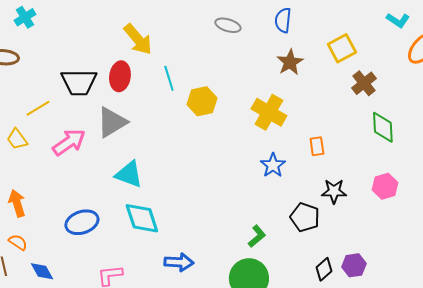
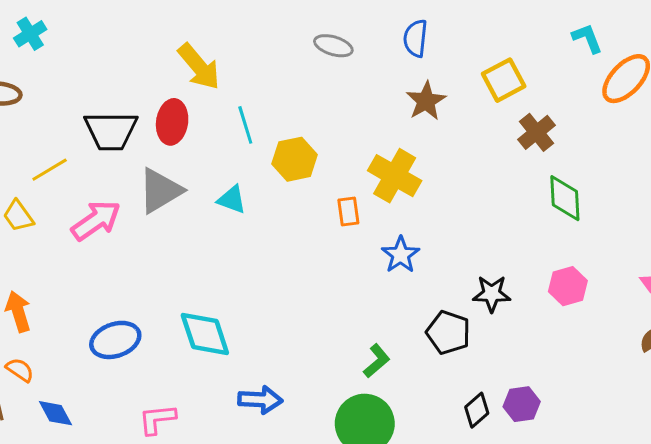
cyan L-shape: (398, 20) -> (587, 38), turned -145
orange rectangle: (317, 146) -> (348, 212), moved
cyan triangle: (129, 174) -> (232, 200), moved, size x0.7

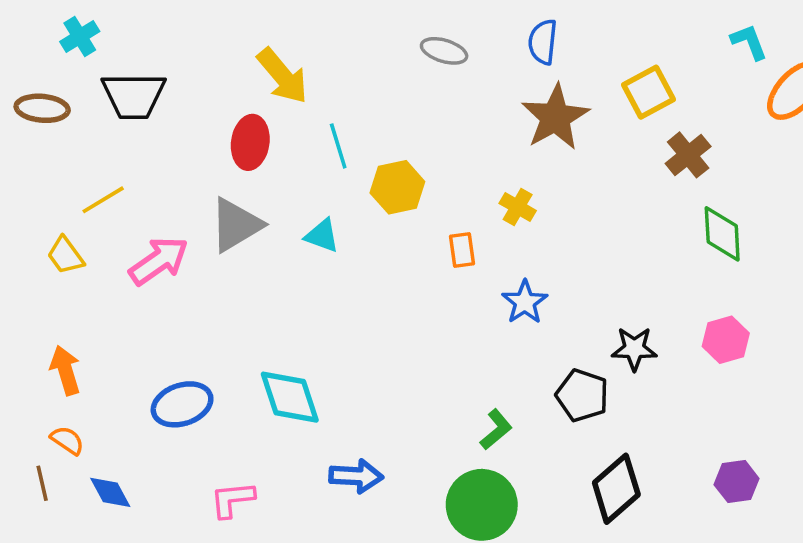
brown star: (426, 101) -> (555, 117), size x1.4
black trapezoid: (111, 131) -> (134, 96), moved
yellow cross: (395, 176) -> (518, 207), size x0.6
purple hexagon: (522, 404) -> (737, 482), moved
black diamond: (477, 410) -> (616, 489), size x1.6

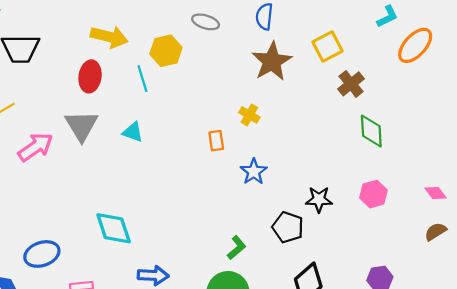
cyan L-shape: (749, 42) -> (387, 17), turned 85
yellow arrow: (283, 76) -> (109, 37), turned -36
yellow hexagon: (397, 187) -> (166, 51), moved
gray triangle: (236, 225) -> (81, 126), turned -30
blue ellipse: (182, 404) -> (42, 254), moved

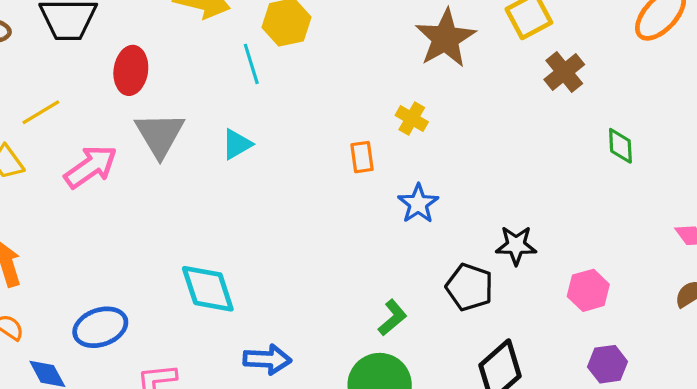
red ellipse: (90, 76) -> (131, 70), moved
green diamond: (371, 131) -> (620, 146), moved, size x0.7
cyan triangle: (133, 132) -> (237, 144), turned -50
pink hexagon: (373, 194) -> (588, 290), moved

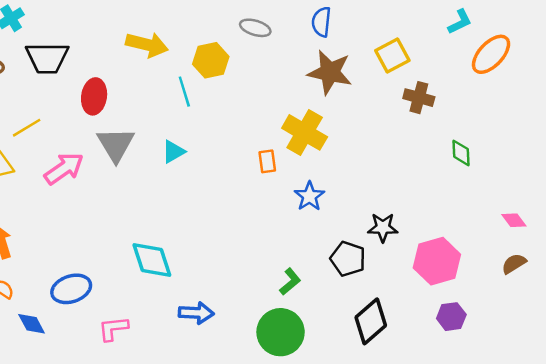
brown star: (445, 38) -> (330, 72), turned -30
brown cross: (564, 72) -> (419, 98), turned -36
yellow cross: (412, 119) -> (305, 132), size x1.8
pink hexagon: (588, 290) -> (437, 261), size x1.5

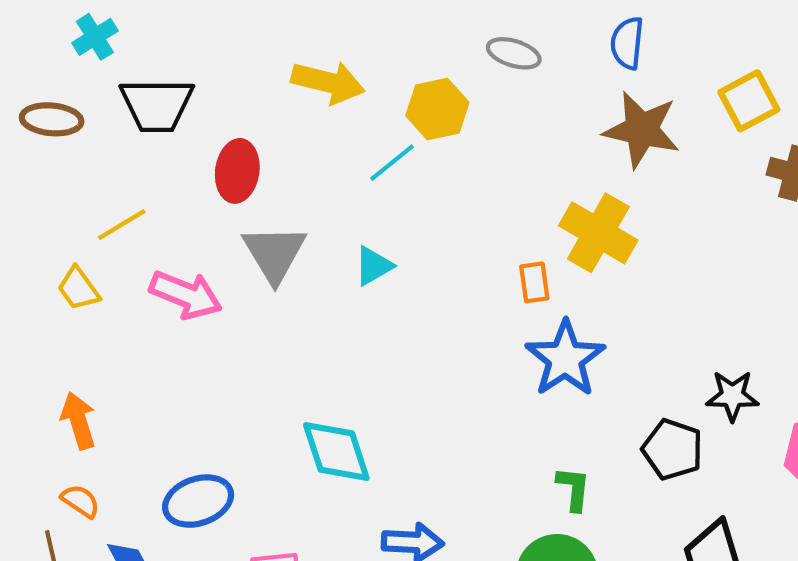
cyan line: (184, 92) -> (392, 163), turned 68
pink arrow: (64, 169) -> (186, 295), turned 57
blue star: (309, 196) -> (565, 359), moved, size x1.5
green L-shape: (290, 282) -> (574, 489), turned -44

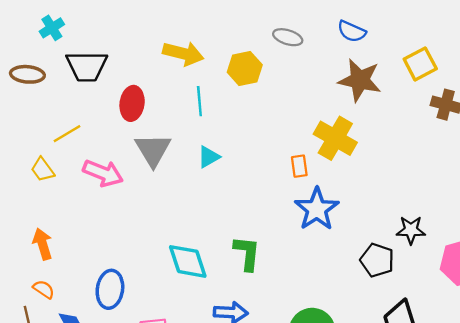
blue semicircle: (627, 43) -> (352, 31), turned -72
cyan line: (392, 163) -> (199, 101), moved, turned -56
green L-shape: (574, 489) -> (247, 253), moved, size x1.4
blue ellipse: (198, 501) -> (110, 289), turned -63

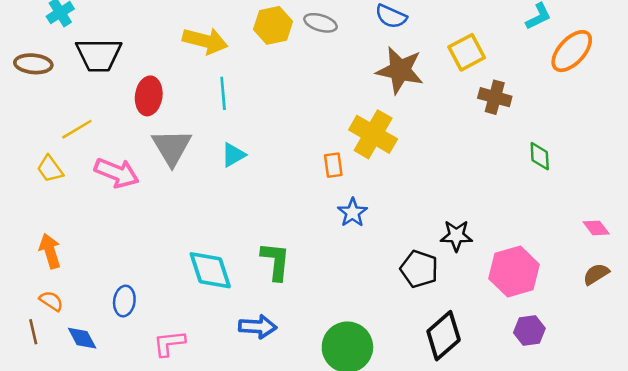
yellow hexagon: (245, 69) -> (273, 25), moved
blue star: (317, 209) -> (353, 213), size x0.6
blue ellipse: (110, 289) -> (124, 301), size x0.7

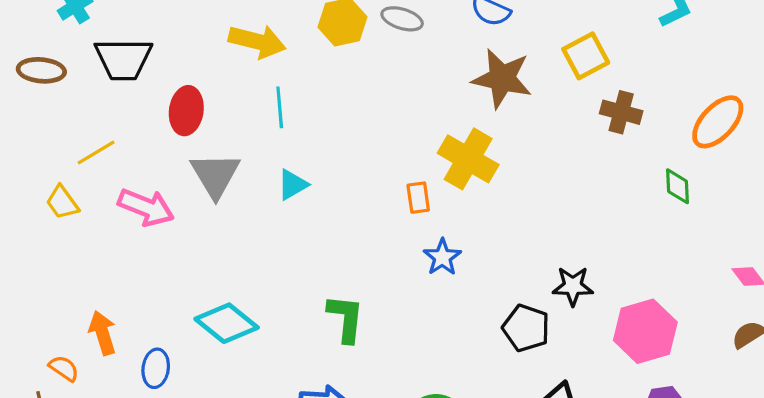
orange ellipse: (572, 51) -> (718, 122), moved
orange arrow: (50, 251) -> (103, 333), moved
cyan diamond: (210, 270) -> (227, 323), moved, turned -33

